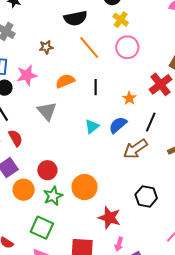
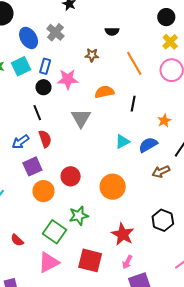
black semicircle: (75, 18) -> (112, 31), moved, size x0.6
brown arrow: (135, 149) -> (161, 172), size x0.7
orange circle: (85, 187) -> (113, 187), moved
green star: (53, 196) -> (79, 216), moved

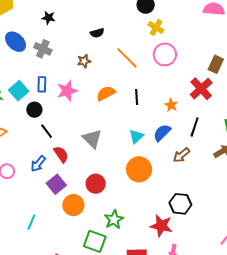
blue ellipse: (29, 38) -> (16, 42), moved
black circle: (43, 87) -> (34, 110), moved
gray triangle: (81, 118) -> (92, 139), moved
orange circle: (113, 187) -> (139, 169), moved
black hexagon: (163, 220) -> (180, 204), moved

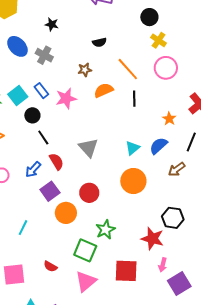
blue rectangle: (42, 84) -> (41, 91), turned -42
orange semicircle: (106, 93) -> (104, 90), moved
black line: (137, 97) -> (134, 99), moved

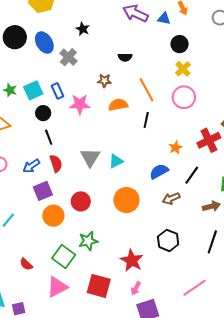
cyan triangle: (133, 148) -> (116, 161), moved
black hexagon: (173, 218) -> (168, 240), moved

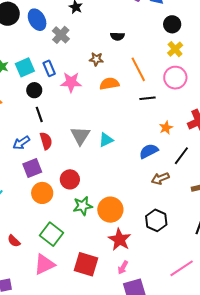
black line: (146, 120) -> (147, 98), moved, turned 70
orange circle: (126, 200) -> (110, 210), moved
green star: (88, 241) -> (83, 206), moved

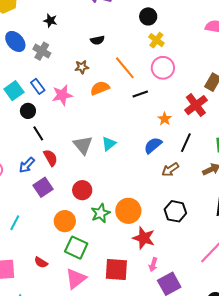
orange circle: (42, 193) -> (65, 221), moved

